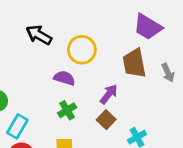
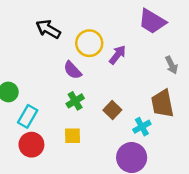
brown trapezoid: (134, 63) -> (162, 104), moved
purple semicircle: (64, 78) -> (73, 70), turned -150
purple arrow: (109, 94) -> (117, 55), moved

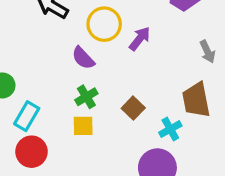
yellow square: (73, 136) -> (83, 126), moved

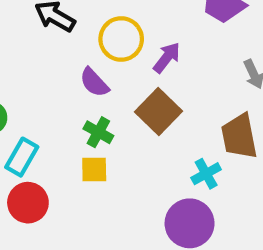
green cross: (86, 97) -> (98, 132), turned -30
brown square: (133, 108) -> (158, 111), moved, size x1.5

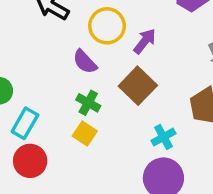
yellow square: (94, 169) -> (85, 134), turned 35
cyan cross: (206, 174) -> (163, 137), moved

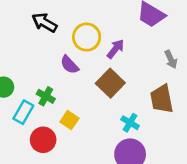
green cross: (88, 103) -> (46, 96), moved
cyan cross: (163, 137) -> (130, 123), turned -30
red circle: (30, 161) -> (43, 140), moved

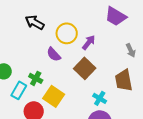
yellow square: (69, 120) -> (54, 96), size x1.5

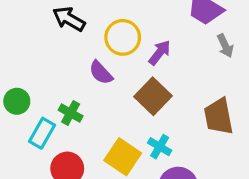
gray arrow: (131, 50) -> (225, 46), moved
yellow square: (54, 96) -> (123, 157), moved
cyan cross: (100, 98) -> (160, 147), moved

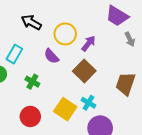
brown trapezoid: (218, 116) -> (126, 84), turned 30
cyan rectangle: (42, 133) -> (14, 54), moved

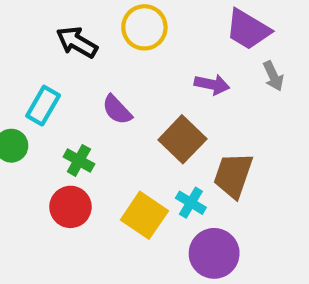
yellow circle: (65, 34) -> (144, 27), moved
purple arrow: (88, 43) -> (212, 84), moved, turned 63
brown trapezoid: (126, 84) -> (233, 175), moved
red circle: (30, 116) -> (70, 207), moved

